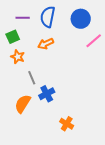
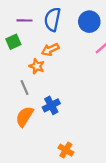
orange star: (18, 57) -> (37, 66), moved
gray line: (32, 78) -> (25, 87), moved
orange cross: (67, 124) -> (66, 150), moved

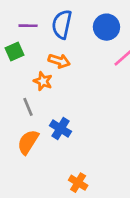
orange arrow: (50, 50) -> (59, 61), turned -138
blue cross: (51, 105) -> (60, 129), turned -30

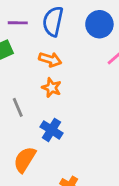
orange star: (43, 81) -> (52, 88), moved
orange semicircle: (28, 142) -> (25, 160), moved

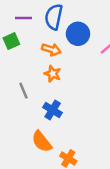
blue circle: (99, 24) -> (78, 34), moved
orange semicircle: (25, 160) -> (42, 141), moved, turned -70

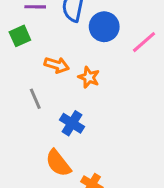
orange arrow: (51, 50) -> (57, 65), moved
orange star: (53, 74) -> (89, 77), moved

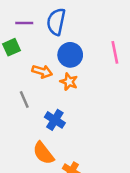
blue circle: (104, 27) -> (70, 55), moved
pink line: (144, 42) -> (115, 52), turned -60

